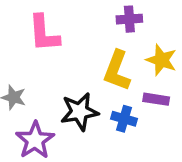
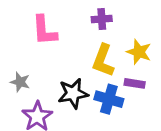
purple cross: (129, 19) -> (102, 19), moved
blue cross: (124, 119) -> (109, 99), size x1.4

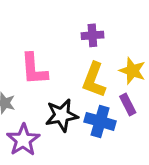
pink L-shape: (44, 30) -> (34, 69), moved
purple rectangle: (135, 83) -> (128, 105), turned 54

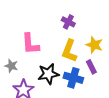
purple cross: (92, 35) -> (68, 22), turned 32

